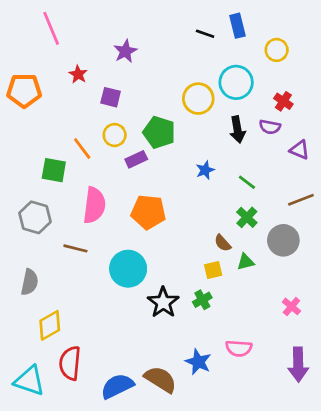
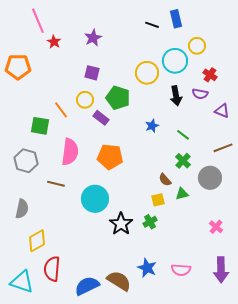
yellow circle: (277, 50) -> (197, 46), moved
red star: (78, 74) -> (54, 42), moved
purple square: (111, 97) -> (92, 73), moved
purple rectangle: (136, 159) -> (101, 118), turned 63
pink semicircle: (239, 348) -> (181, 270), moved

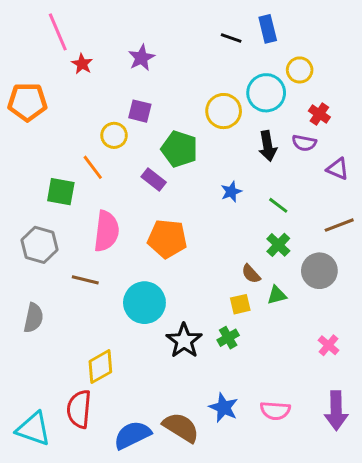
yellow circle: (85, 100) -> (114, 135), moved
yellow diamond: (37, 241) -> (100, 367), moved

